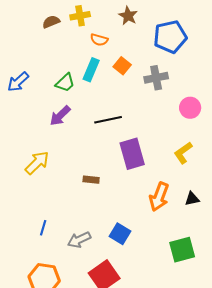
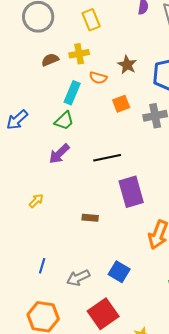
brown star: (128, 16) -> (127, 65), moved
orange square: (122, 66) -> (121, 104), turned 30
cyan rectangle: (91, 70) -> (72, 93), moved
yellow arrow: (37, 163) -> (36, 201), size x0.6

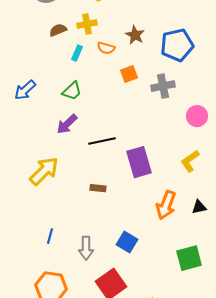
cyan rectangle: (72, 93) -> (77, 53), moved, size x0.7
black line: (107, 158) -> (102, 141), moved
yellow arrow: (36, 201) -> (44, 171), size x2.0
gray arrow: (78, 278) -> (86, 248), turned -65

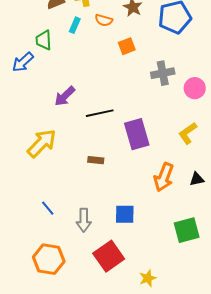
gray cross: (163, 86) -> (163, 73), moved
green trapezoid: (72, 91) -> (44, 40), moved, turned 130
blue line: (50, 236) -> (48, 208), turned -56
blue square: (127, 242) -> (125, 214), turned -30

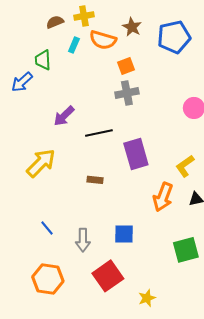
orange semicircle: (104, 20) -> (103, 40), size x1.5
gray cross: (163, 73) -> (127, 93), moved
yellow L-shape: (188, 133) -> (185, 166), moved

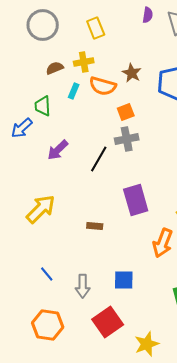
purple arrow: (64, 116) -> (58, 150), moved
black line: (99, 133) -> (99, 159), moved, turned -48
yellow star: (147, 298) -> (147, 344), size x1.4

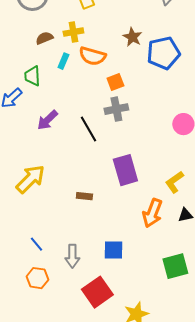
brown star: (132, 73) -> (132, 37), moved
black line: (99, 159) -> (88, 129), turned -60
orange hexagon: (48, 325) -> (37, 278), moved, size x0.7

